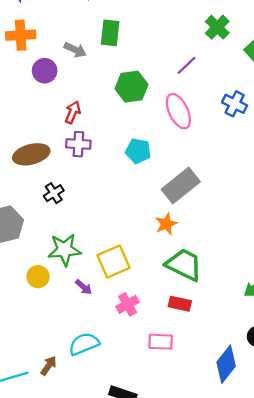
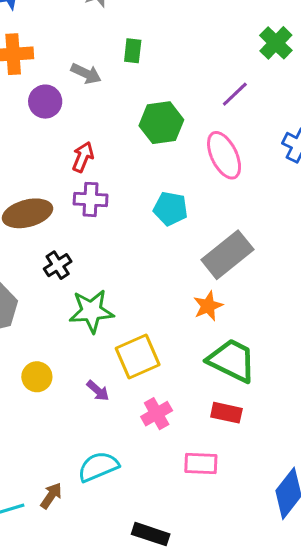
green rectangle: (110, 33) -> (133, 51), size x0.7
green star: (64, 250) -> (91, 311), moved

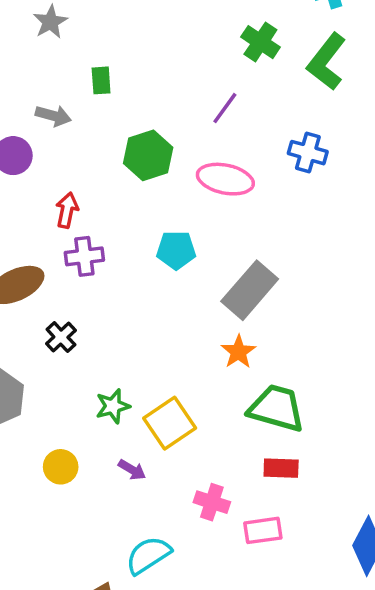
pink ellipse: (224, 155) -> (225, 179), turned -42
green star: (91, 311) -> (113, 406), moved, size x0.7
pink cross: (157, 414) -> (212, 502), moved, turned -32

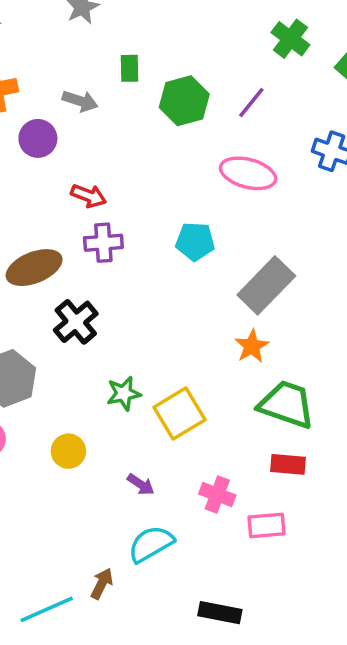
green hexagon: (148, 155) -> (184, 101), moved
red arrow: (67, 210) -> (89, 196), turned 96
black cross: (61, 337) -> (76, 322), size x1.4
purple arrow: (132, 470) -> (141, 484), moved

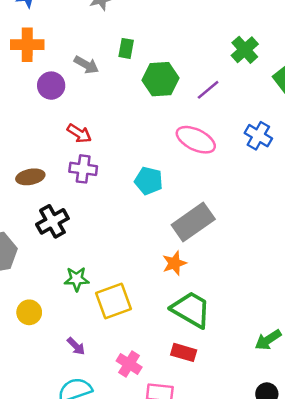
brown ellipse: (34, 268) -> (30, 177), size x0.7

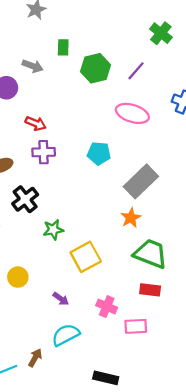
green star: (77, 279) -> (53, 230), moved

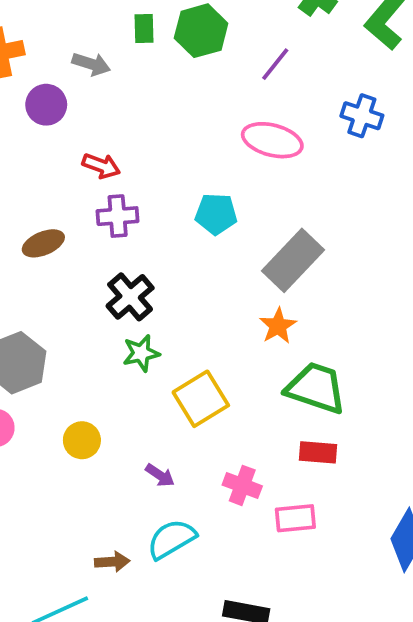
green hexagon: (95, 68) -> (201, 31), moved
black cross: (25, 199) -> (130, 297), moved
brown arrow: (35, 358) -> (112, 562), moved, turned 60

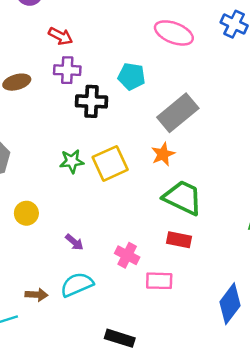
black cross: (130, 297) -> (91, 101), moved, turned 36
yellow square: (201, 399) -> (110, 163), moved

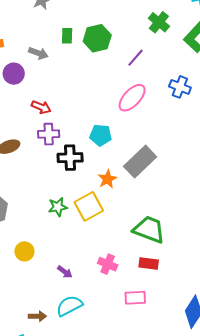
pink ellipse: (174, 33) -> (132, 98), turned -64
orange star: (163, 154) -> (107, 179), moved
pink cross: (127, 255) -> (108, 264), moved

